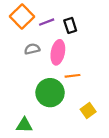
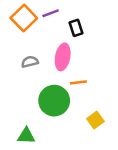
purple line: (47, 22) -> (51, 13), moved
gray semicircle: (32, 49) -> (30, 62), moved

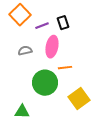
purple line: (51, 13) -> (42, 26), moved
yellow square: (95, 120) -> (79, 99), size x1.5

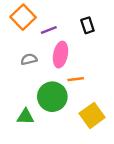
black rectangle: (63, 23) -> (87, 25), moved
green triangle: (22, 112) -> (25, 117), moved

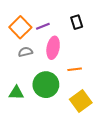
orange square: (23, 17) -> (20, 27), moved
orange line: (76, 79) -> (75, 69), moved
green triangle: (25, 117) -> (16, 93), moved

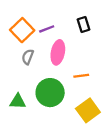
gray semicircle: (25, 52) -> (28, 57), turned -56

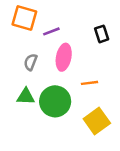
black rectangle: (84, 24) -> (102, 34), moved
orange square: (22, 30) -> (24, 18), moved, turned -30
green triangle: (18, 101) -> (26, 96), moved

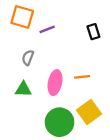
pink ellipse: (64, 57) -> (55, 83), moved
green circle: (55, 101) -> (60, 122), moved

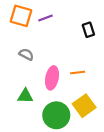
purple line: (47, 29) -> (46, 18), moved
gray semicircle: (28, 58) -> (26, 54), turned 96
green triangle: (23, 89) -> (25, 96), moved

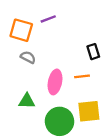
orange square: (21, 16) -> (21, 30), moved
black rectangle: (88, 30) -> (93, 52), moved
yellow square: (84, 106) -> (89, 111), turned 30

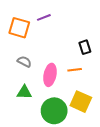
gray semicircle: (28, 57) -> (24, 62), moved
yellow square: (89, 111) -> (81, 102), turned 30

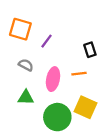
purple line: (44, 17) -> (46, 41), moved, turned -32

